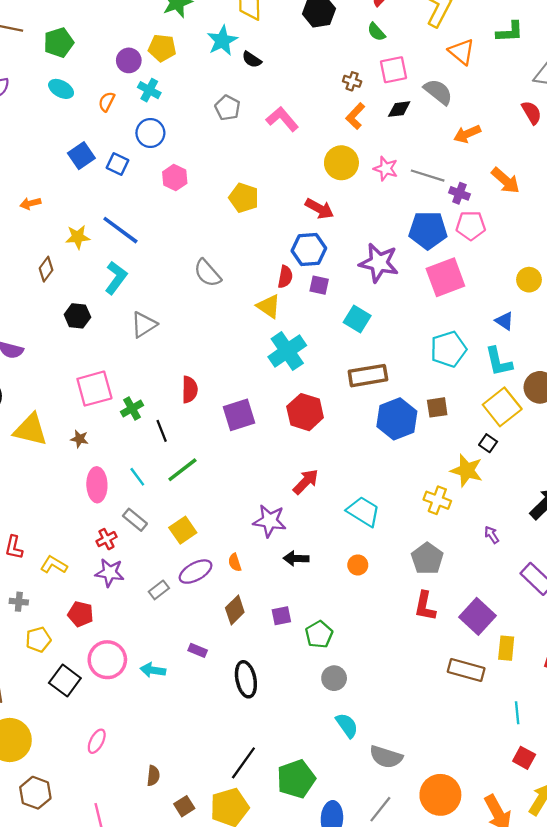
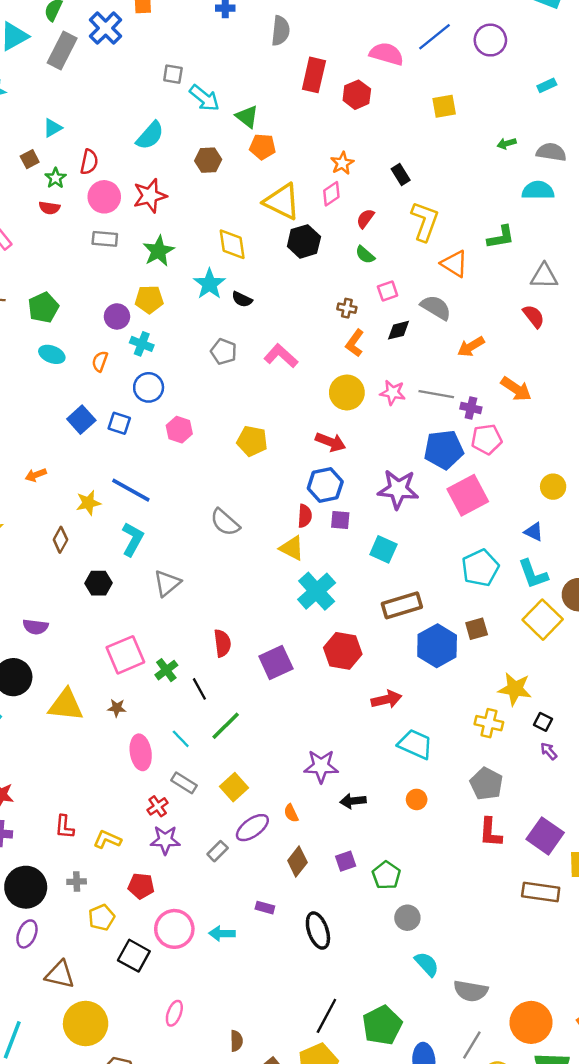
pink square: (394, 70) -> (388, 291), size x0.7
black square: (488, 443) -> (543, 722), moved
red arrow: (306, 482) -> (386, 699), moved, turned 40

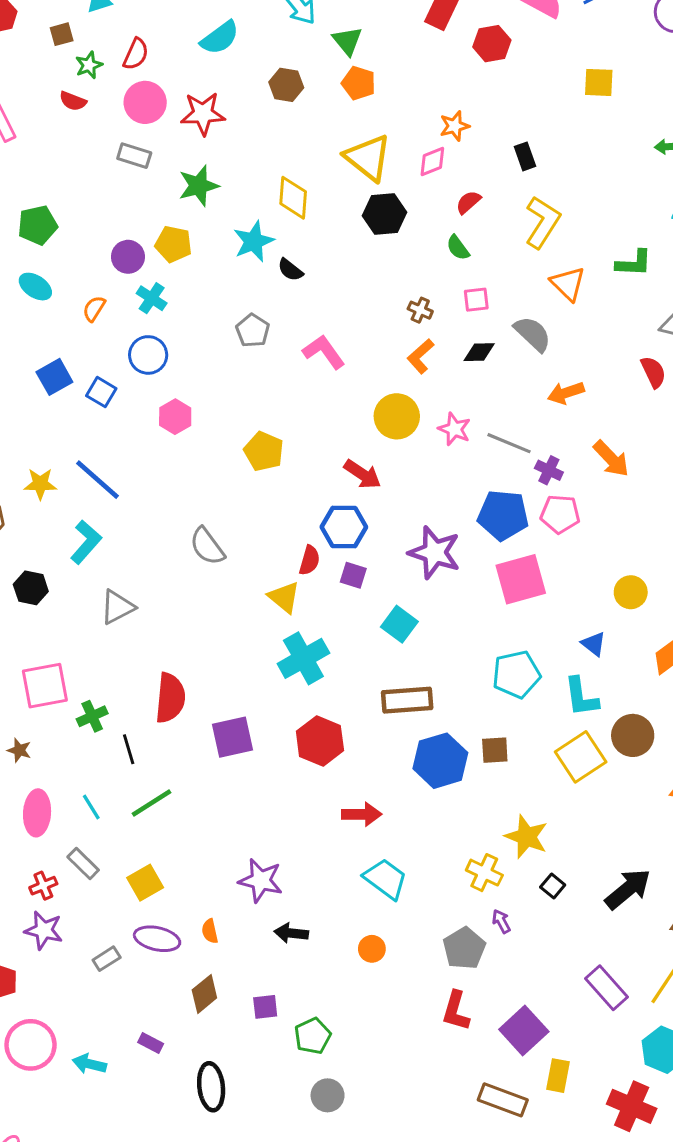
red semicircle: (222, 643) -> (170, 698), size x1.4
purple arrow: (549, 751) -> (501, 921), moved
purple ellipse: (252, 828) -> (157, 939), turned 36

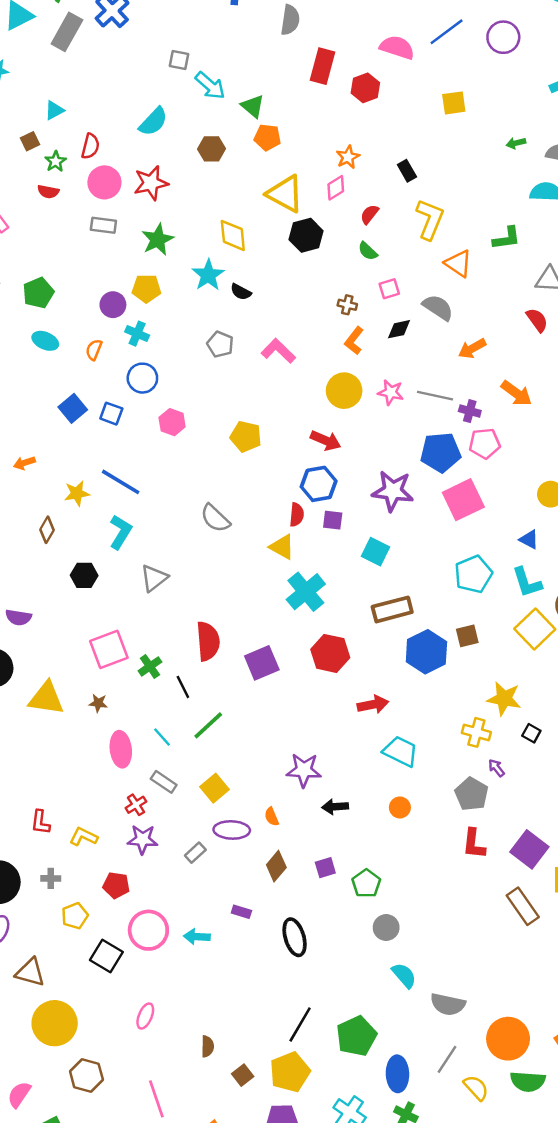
brown rectangle: (503, 1100) -> (523, 906), turned 45

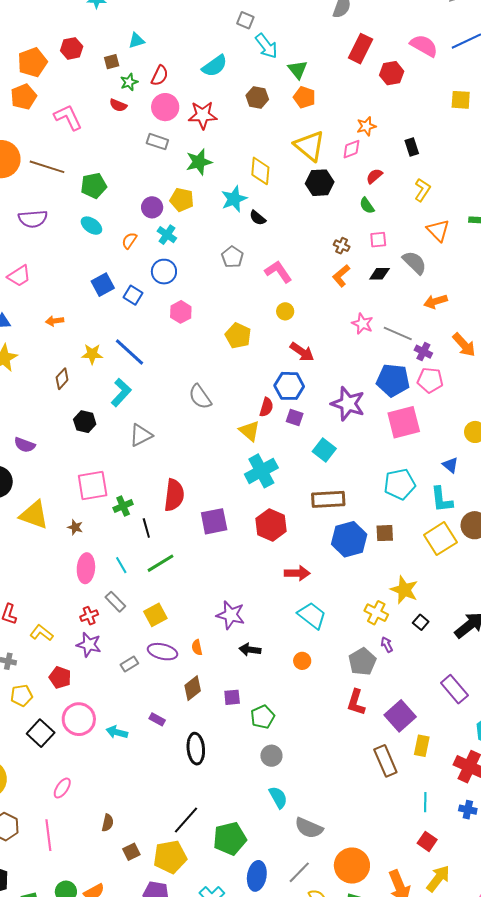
yellow L-shape: (430, 219) -> (422, 190), size x0.7
yellow circle: (344, 391) -> (285, 311), moved, size x0.6
pink line: (156, 1099) -> (48, 835), moved

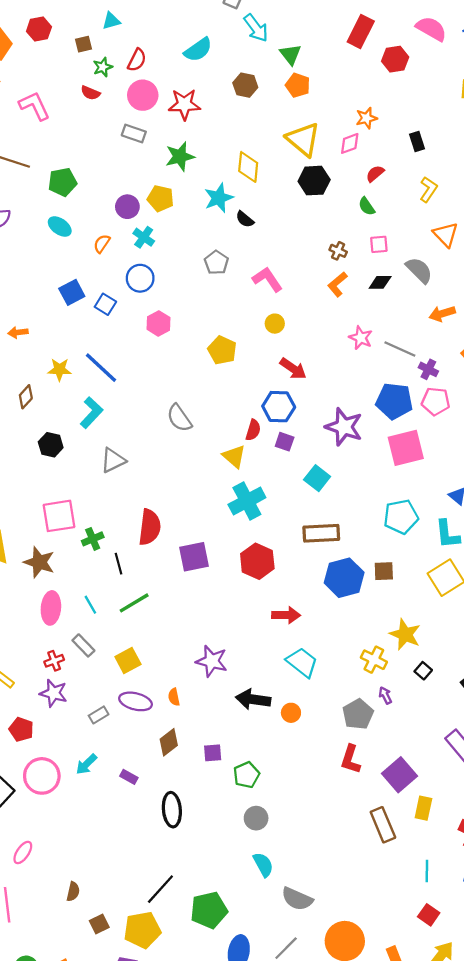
brown star: (75, 527) -> (39, 562), size x1.8
black arrow: (250, 650) -> (253, 699), moved, size x1.4
cyan arrow: (117, 732) -> (86, 764), moved, turned -60

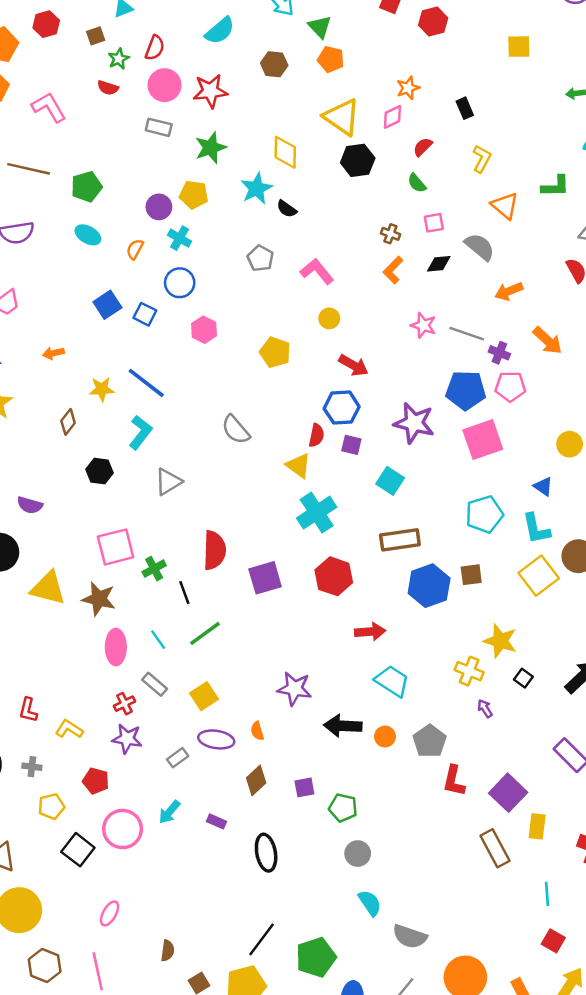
gray pentagon: (358, 714) -> (430, 741), moved
green pentagon: (246, 775) -> (343, 808), turned -30

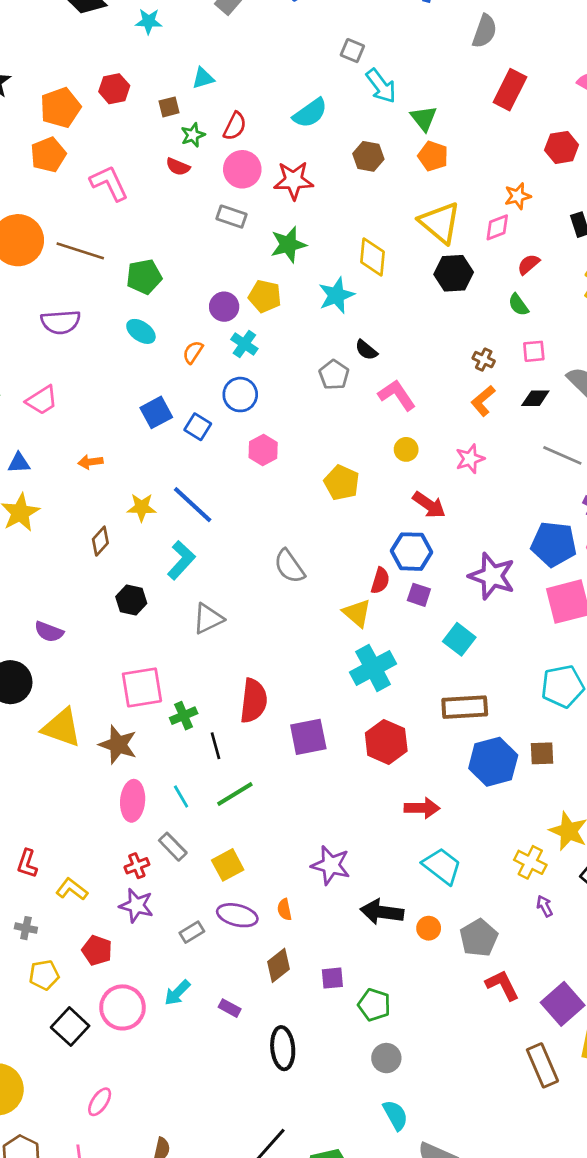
red hexagon: (433, 22) -> (562, 147), moved
black semicircle: (287, 209) -> (366, 350), moved
pink star: (423, 325) -> (470, 459), moved, turned 30
gray line: (467, 334) -> (562, 455), moved
red L-shape: (454, 781) -> (502, 985), turned 136

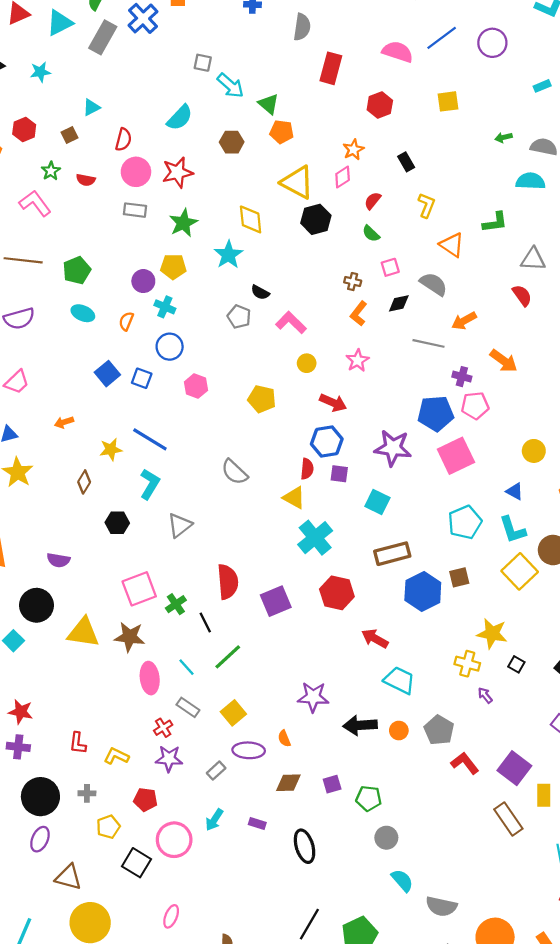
green star: (193, 135) -> (51, 171), moved
red arrow: (422, 808) -> (375, 639), turned -140
brown diamond: (279, 965) -> (288, 783), turned 48

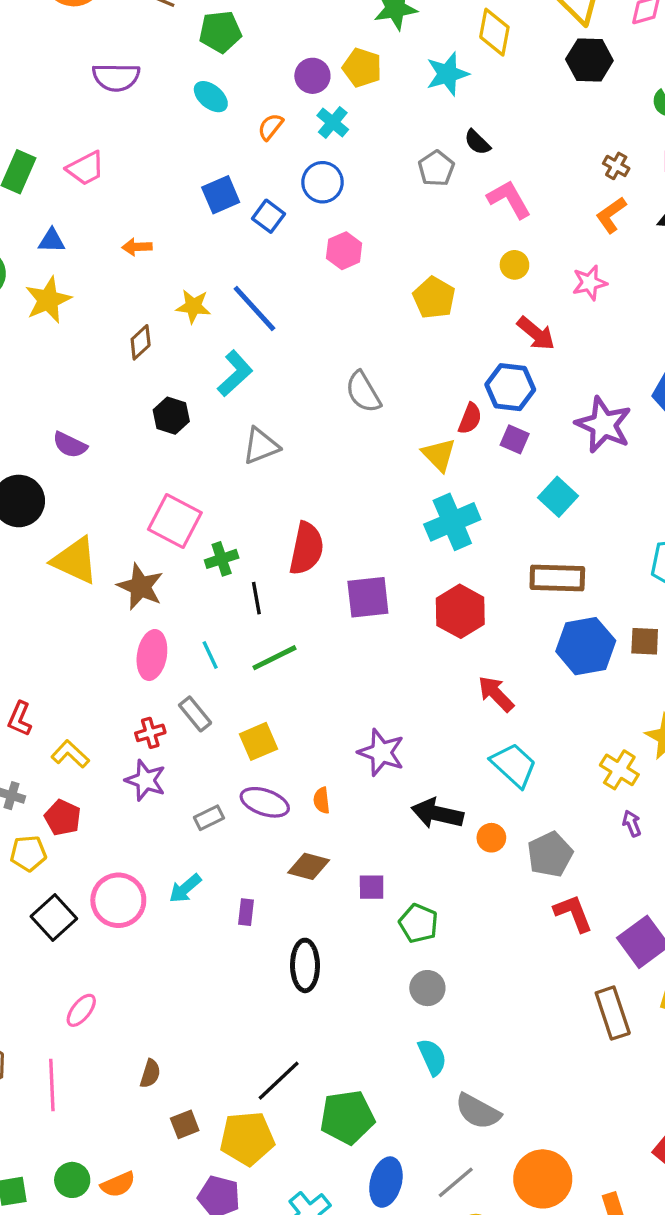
pink square: (139, 589) -> (175, 521), turned 32
red pentagon: (145, 800) -> (63, 818), moved
purple rectangle: (257, 823) -> (246, 912), turned 63

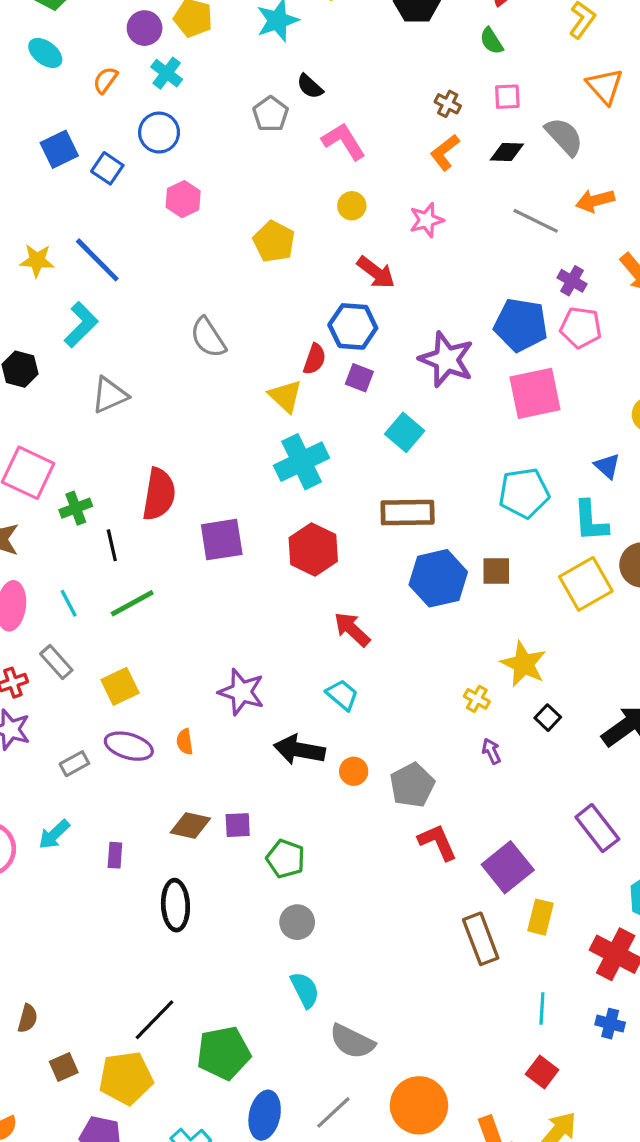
cyan trapezoid: (514, 765) -> (342, 695), moved, size x0.7
yellow cross: (619, 770) -> (477, 699), size x0.7
brown diamond: (309, 866) -> (190, 826), moved

